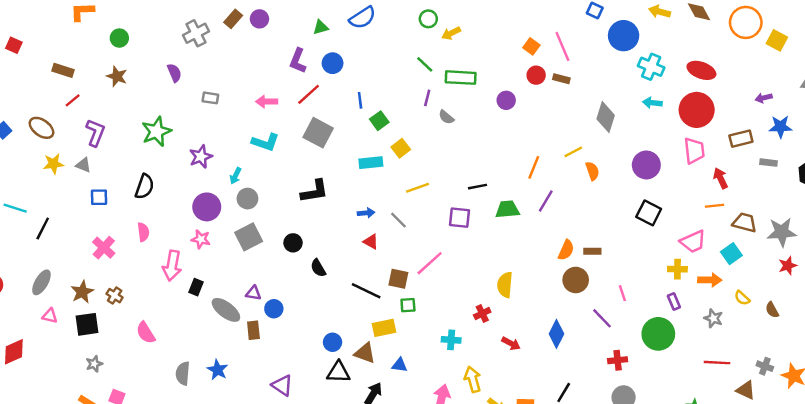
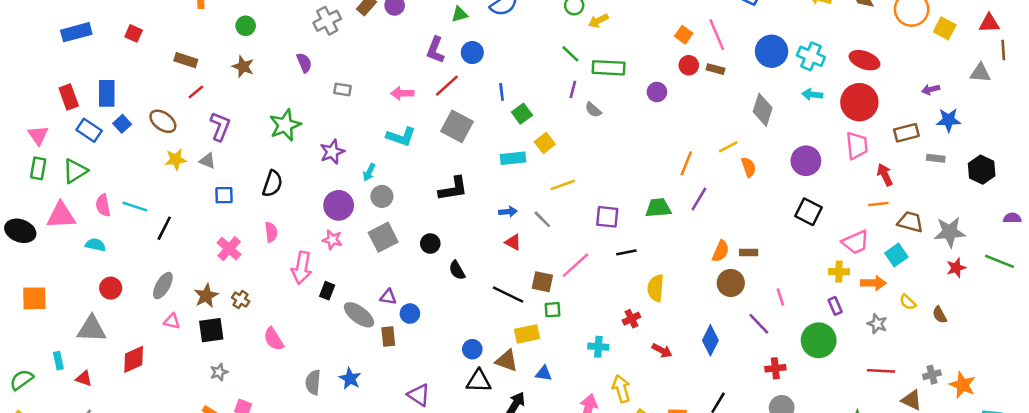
blue circle: (624, 36) -> (772, 51), moved
black line: (477, 187) -> (626, 252), moved
gray cross: (765, 366) -> (932, 375), turned -35

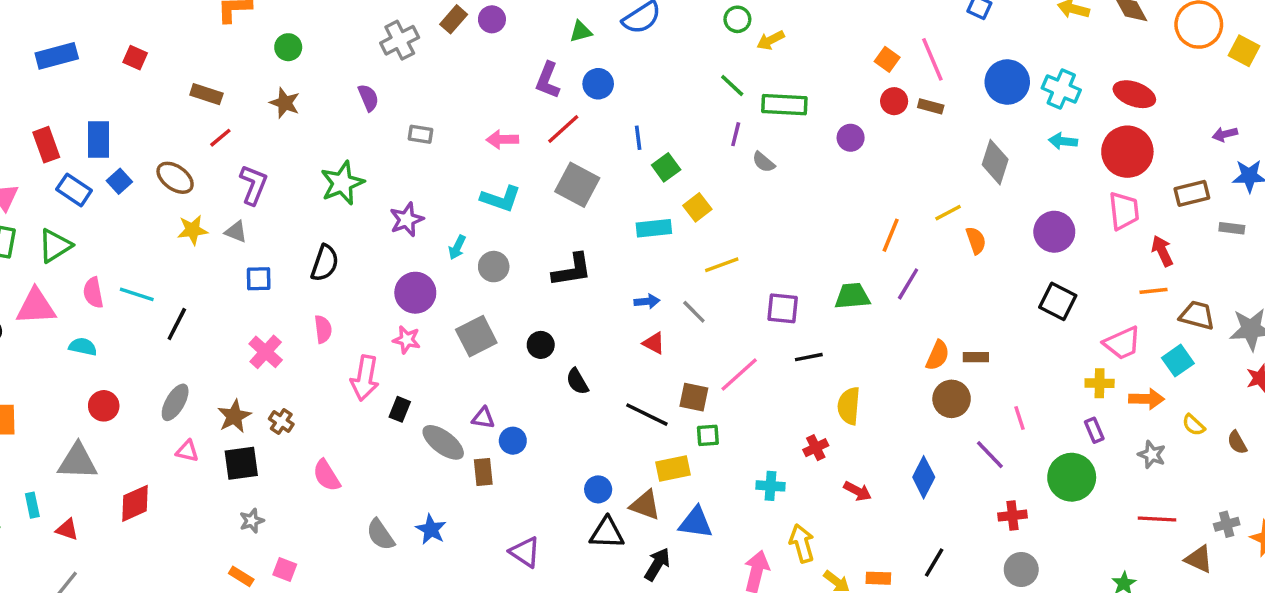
gray circle: (382, 196) -> (494, 267), moved
blue triangle: (544, 373) -> (696, 522), size x1.5
gray semicircle: (313, 382) -> (381, 535), turned -40

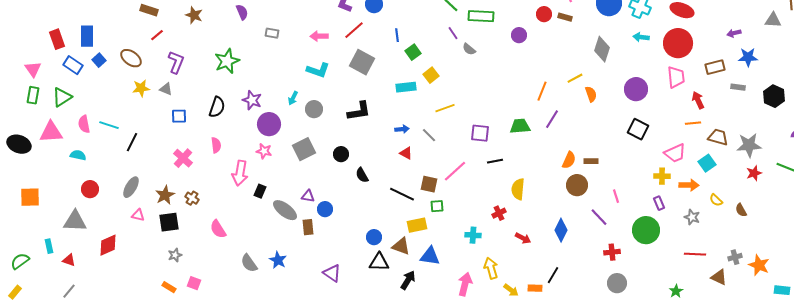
purple line: (736, 134) -> (453, 33), turned -48
purple star: (407, 220) -> (252, 100), moved, turned -30
black line: (934, 563) -> (553, 275), moved

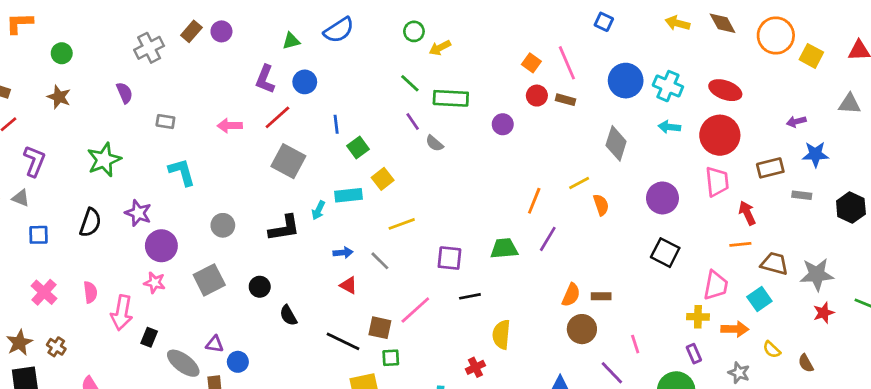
cyan L-shape: (318, 70) -> (182, 172), moved, turned -125
cyan arrow: (293, 98) -> (318, 210), moved
pink semicircle: (216, 145) -> (90, 292), moved
pink trapezoid: (675, 153) -> (716, 285), turned -55

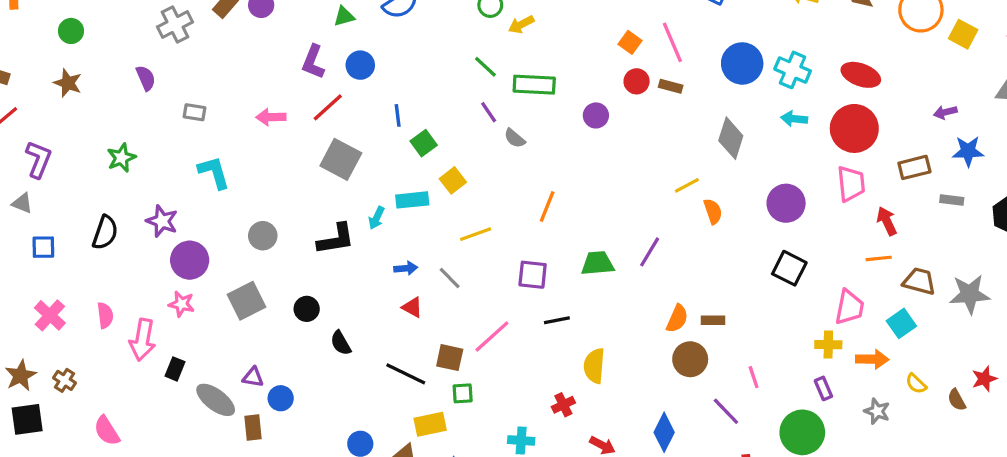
green star: (104, 160) -> (121, 158), size x0.7
orange line: (534, 201) -> (547, 206), moved
red star: (824, 313) -> (984, 379), moved

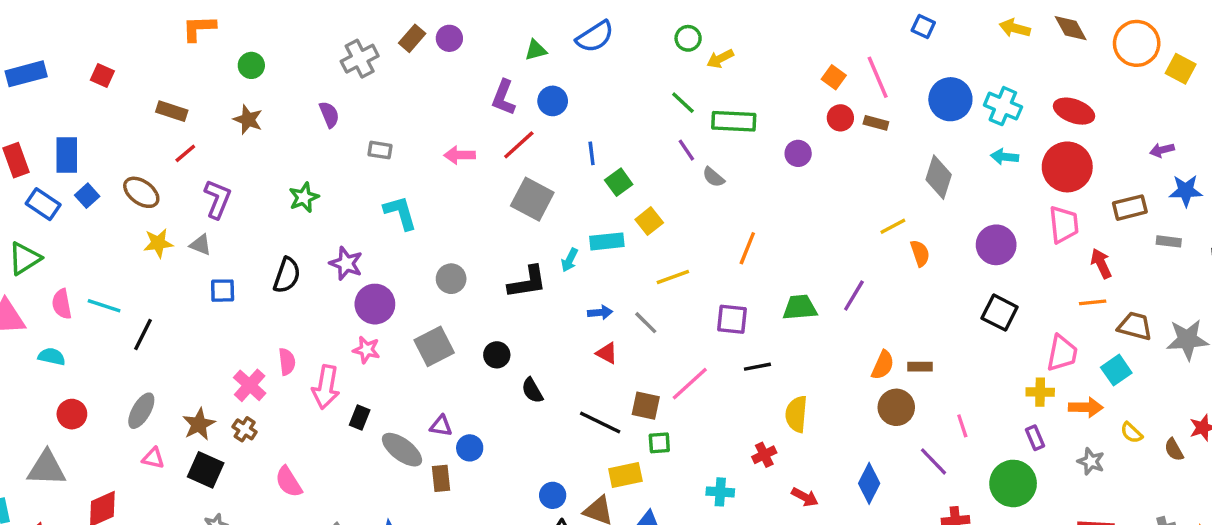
pink cross: (50, 315) -> (250, 385), moved
black square: (27, 419) -> (206, 470), turned 32

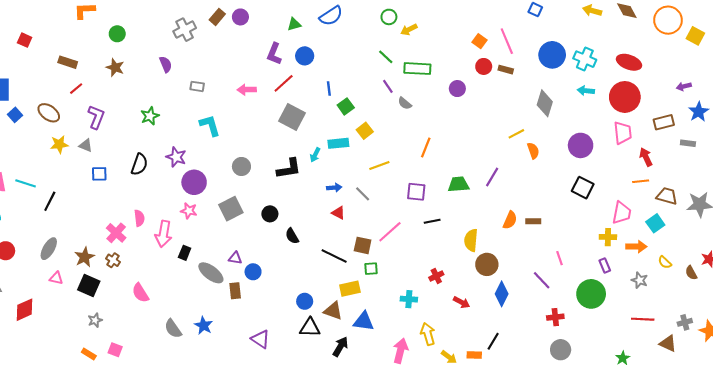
blue star: (1186, 191) -> (699, 112), turned -30
brown circle: (896, 407) -> (487, 264), moved
yellow semicircle: (796, 414) -> (471, 240), moved

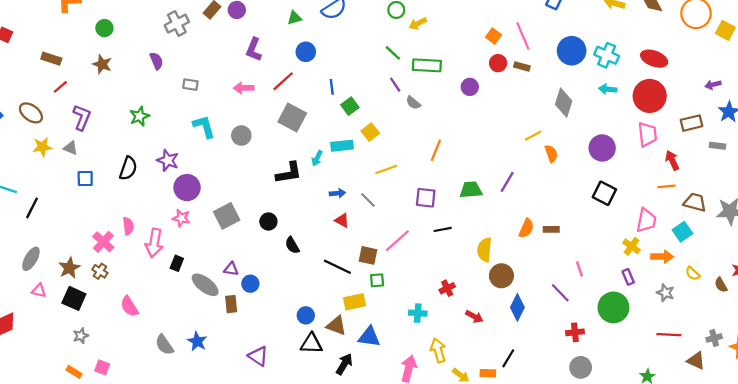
purple L-shape: (274, 54) -> (254, 50), moved
gray circle: (241, 166) -> (241, 136), moved
yellow cross: (608, 237) -> (632, 246), turned 35

